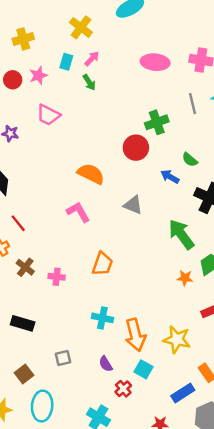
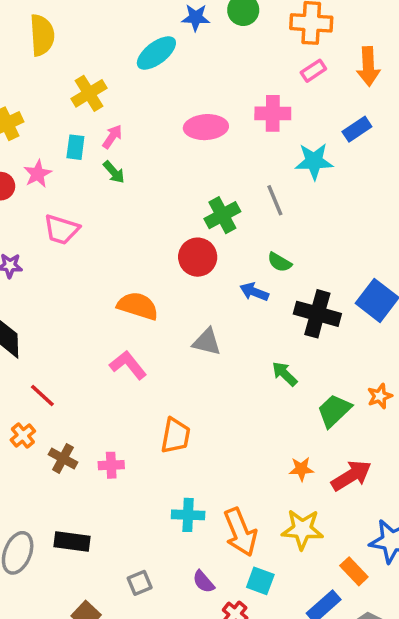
yellow cross: (81, 27) -> (89, 93), turned 30
gray line: (192, 104) -> (275, 200), moved
green arrow: (181, 234) -> (285, 374), size x0.6
orange star: (185, 278) -> (301, 469), moved

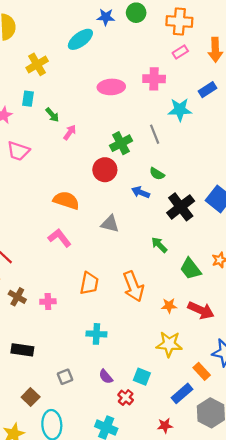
pink arrow: (112, 137) -> (70, 132), moved
black cross: (317, 314) -> (181, 207), turned 36
green trapezoid: (334, 411) -> (191, 269), turned -85
red arrow: (351, 476) -> (201, 310), turned 55
orange arrow: (240, 532) -> (133, 286), moved

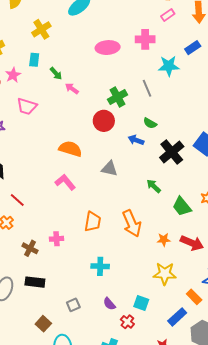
pink arrow: (70, 132) -> (72, 89), turned -88
brown cross: (17, 297) -> (30, 248), moved

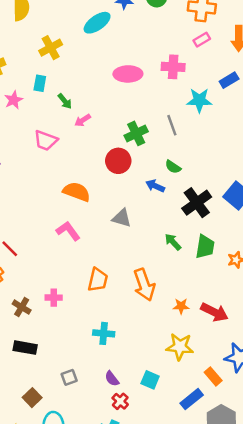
pink arrow: (72, 89) -> (83, 120), turned -72
pink trapezoid: (27, 106) -> (46, 140), moved
green trapezoid: (182, 206) -> (205, 247), moved, turned -135
red cross: (127, 322) -> (120, 401), moved

